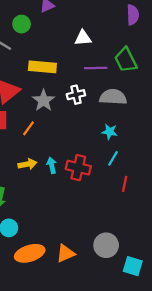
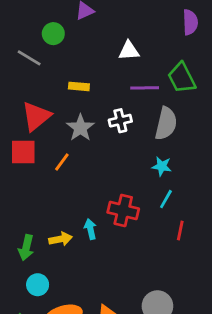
yellow rectangle: (42, 67) -> (79, 86), size x0.6
gray semicircle: (113, 97) -> (166, 123), turned 100
yellow arrow: (27, 164) -> (60, 239), moved
cyan arrow: (52, 165) -> (90, 229), moved

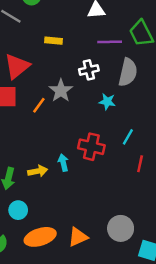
gray star: (80, 128) -> (61, 91), moved
cyan star: (162, 166) -> (107, 102), moved

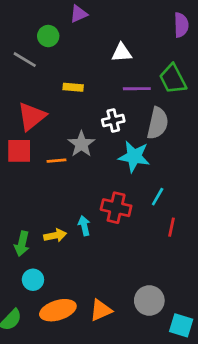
cyan star: (107, 102) -> (134, 156), size x1.6
orange line: (39, 105) -> (57, 161), turned 49

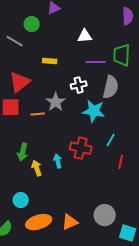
green trapezoid: (173, 79) -> (122, 55), turned 30
yellow arrow: (55, 235) -> (37, 168), turned -98
green arrow: (22, 244) -> (23, 152), moved

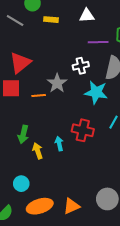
yellow rectangle: (50, 61) -> (51, 20), moved

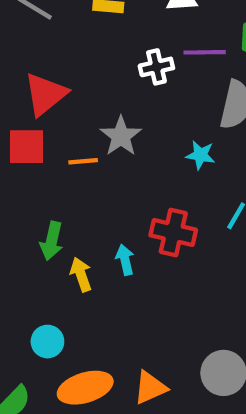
white cross: (81, 66) -> (156, 67), moved
cyan star: (96, 92) -> (200, 155), size x0.6

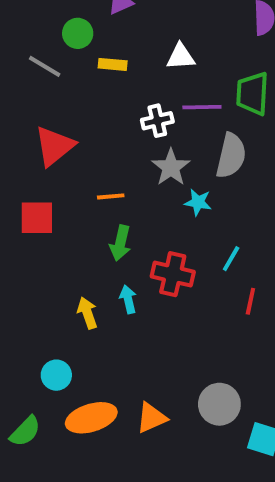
gray star: (121, 136) -> (171, 167), moved
red square: (27, 147) -> (37, 218), moved
orange line: (83, 161) -> (111, 196), moved
green arrow: (52, 241) -> (120, 243), moved

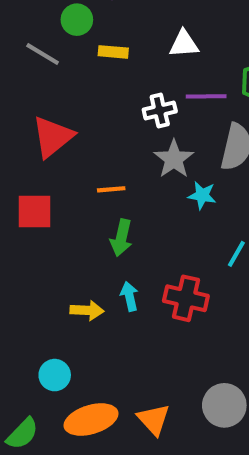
red cross: (173, 274) -> (186, 298), moved
yellow arrow: (87, 313) -> (87, 310), turned 112
orange triangle: (151, 418) -> (154, 419), turned -48

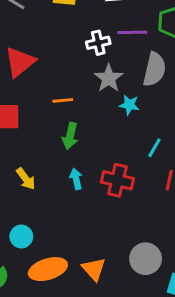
yellow arrow: (87, 310) -> (26, 179), moved, turned 50

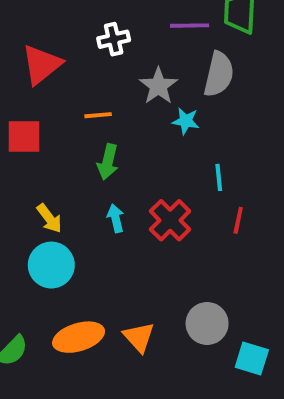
white cross: (98, 43) -> (114, 39), moved
cyan line: (154, 148) -> (219, 177), turned -36
red cross: (117, 180) -> (170, 220), turned 32
cyan circle: (21, 237) -> (51, 265), moved, size x1.5

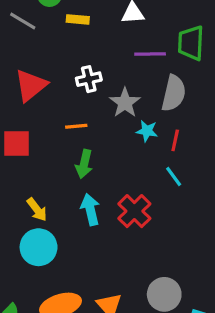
white cross: (114, 39) -> (89, 79), moved
cyan line: (219, 177) -> (174, 177), turned -30
cyan arrow: (116, 218) -> (90, 210), size x1.4
red line: (238, 220) -> (175, 140), moved

